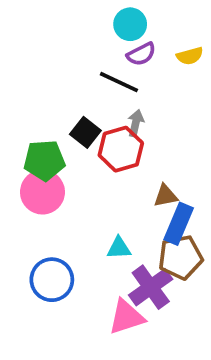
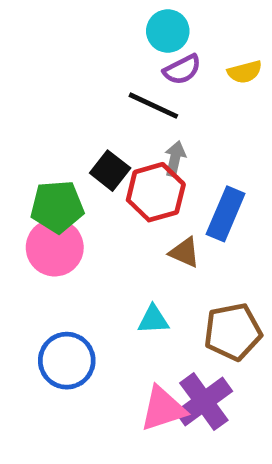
brown triangle: (166, 196) -> (185, 252), moved, turned 35
blue rectangle: (179, 224) -> (226, 214), moved
purple cross: (151, 287) -> (204, 402), moved

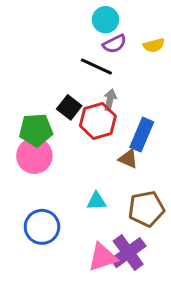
brown triangle: (185, 252) -> (128, 159), moved

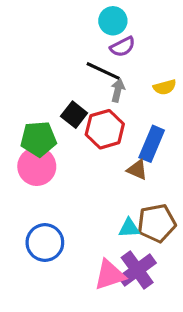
yellow semicircle: (154, 45) -> (165, 87), moved
gray arrow: (110, 100) -> (118, 90), moved
cyan triangle: (96, 201) -> (129, 228), moved

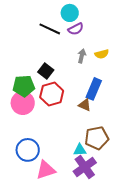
black line: (103, 71) -> (50, 29), moved
gray arrow: (118, 90) -> (82, 56), moved
red hexagon: (105, 129) -> (52, 94), moved
cyan triangle: (129, 228) -> (80, 150), moved
pink triangle: (110, 275) -> (46, 170), moved

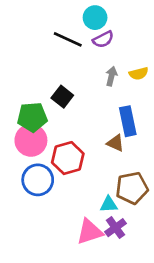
blue rectangle: (94, 89) -> (128, 121), turned -35
red hexagon: (52, 94) -> (68, 158), moved
blue circle: (28, 150) -> (38, 180), moved
purple cross: (85, 167) -> (115, 228), size x0.7
pink triangle: (46, 170) -> (90, 232), moved

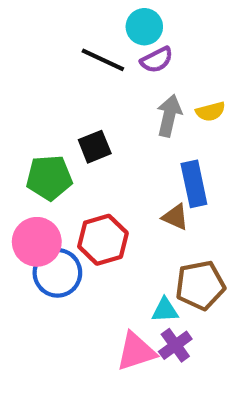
gray arrow: (111, 76) -> (169, 116), size x1.4
black square: (62, 97) -> (95, 147), turned 30
pink circle: (31, 140) -> (37, 242), moved

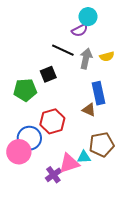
cyan circle: (144, 27) -> (88, 17), moved
black line: (103, 60) -> (63, 50), moved
pink circle: (37, 242) -> (19, 152), moved
purple cross: (175, 345) -> (53, 175), moved
pink triangle: (136, 351) -> (69, 163), moved

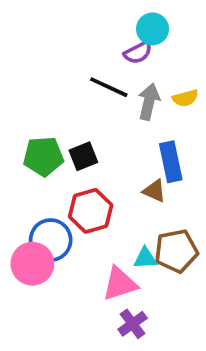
black square: (48, 74) -> (83, 156), moved
cyan triangle: (84, 157) -> (145, 258), moved
purple cross: (53, 175) -> (133, 324), moved

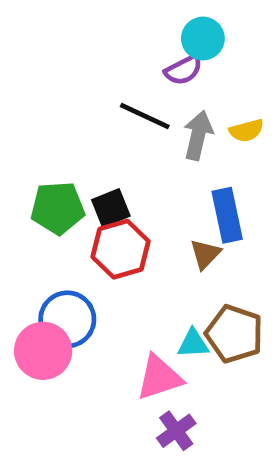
brown triangle: (154, 191) -> (205, 254), turned 50
red hexagon: (91, 211) -> (121, 249), moved
brown pentagon: (176, 251) -> (234, 334), turned 30

